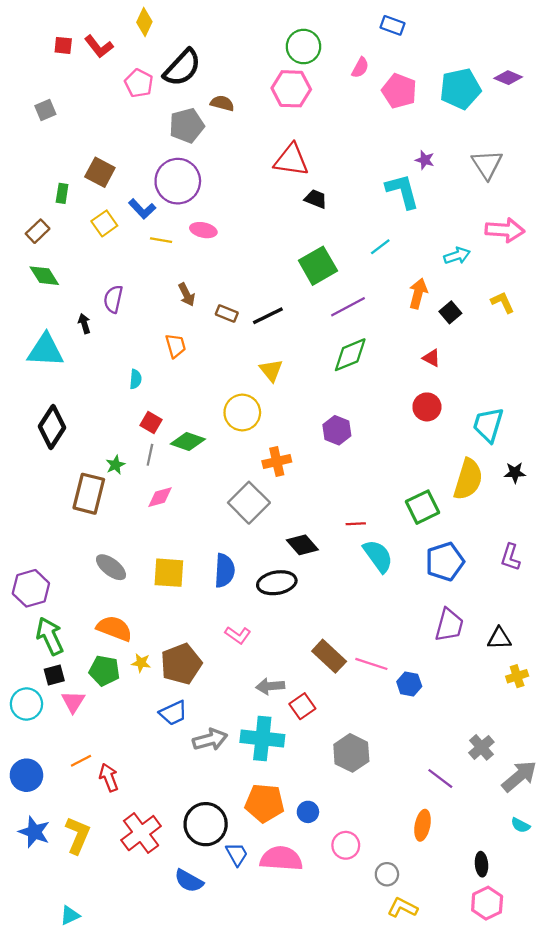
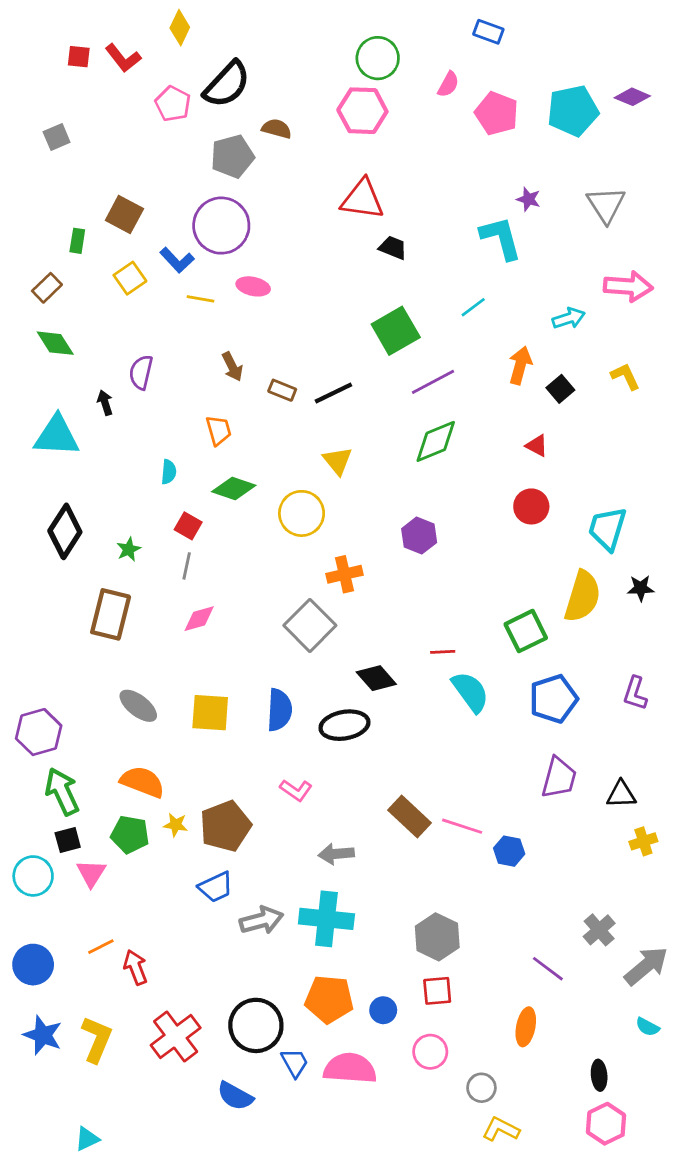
green diamond: (188, 441) -> (234, 488), moved
green star: (115, 465) -> (129, 549), moved
red square: (302, 706) -> (437, 991), moved, turned 30

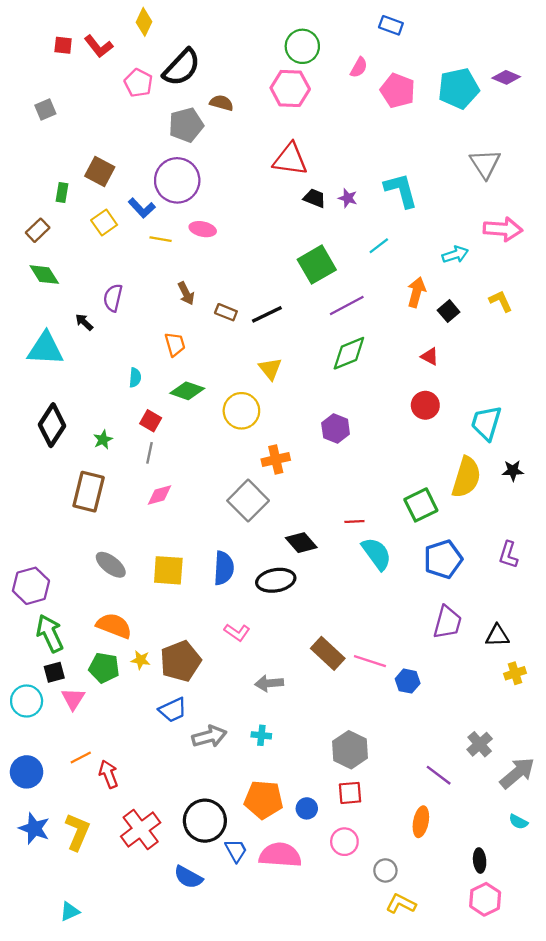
purple star: (529, 199) -> (348, 198), moved
black arrow: (105, 403) -> (84, 322), turned -30
cyan cross: (326, 919) -> (261, 735), size x0.5

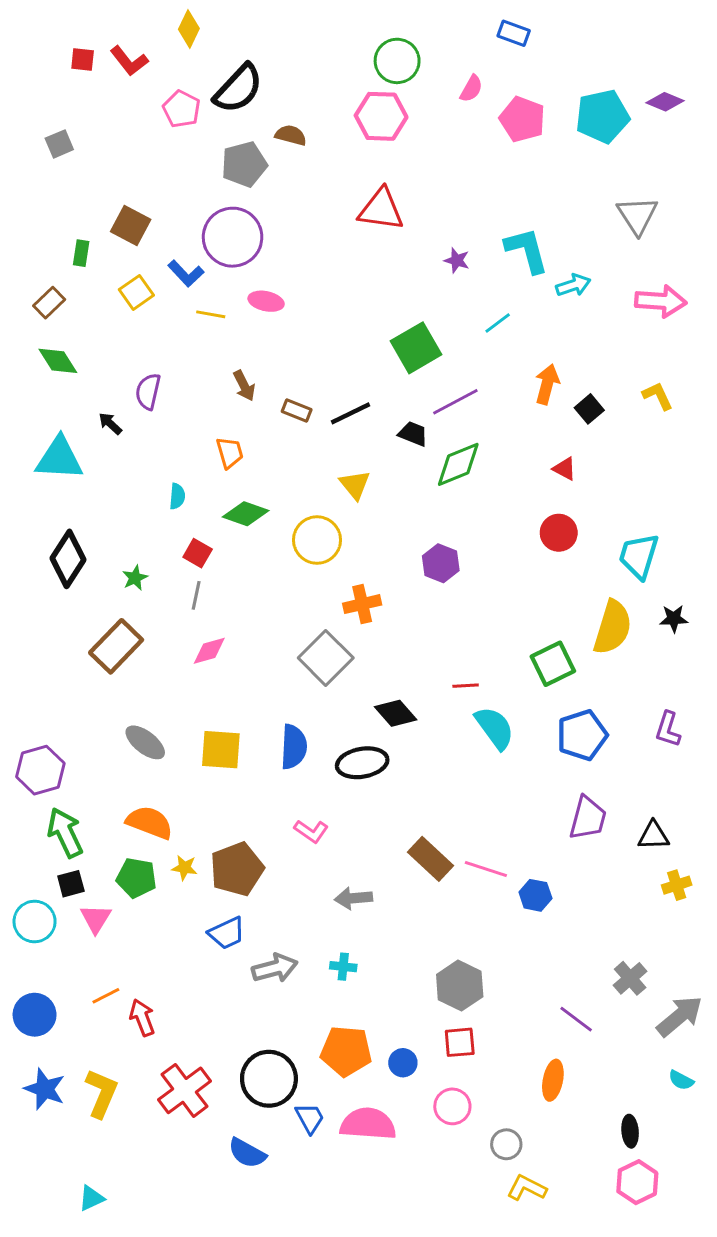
black trapezoid: (315, 198) -> (413, 434), moved
cyan arrow: (455, 255) -> (573, 285), moved
brown rectangle: (89, 492) -> (116, 646), turned 30

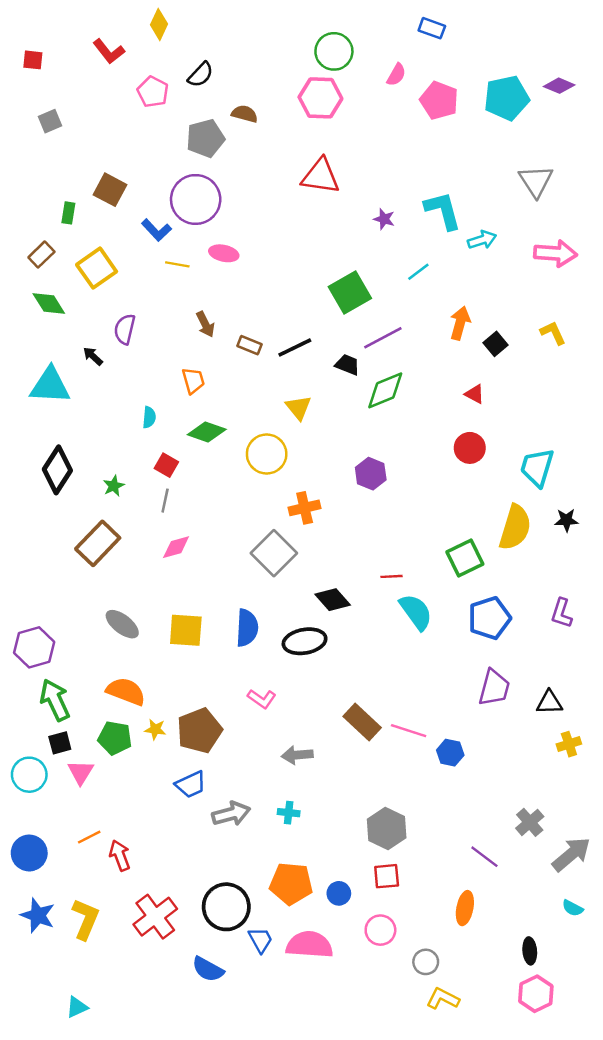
red square: (83, 59) -> (33, 60), moved
black semicircle: (238, 89) -> (201, 75), size x0.6
yellow square: (136, 292) -> (97, 268), moved, size x1.4

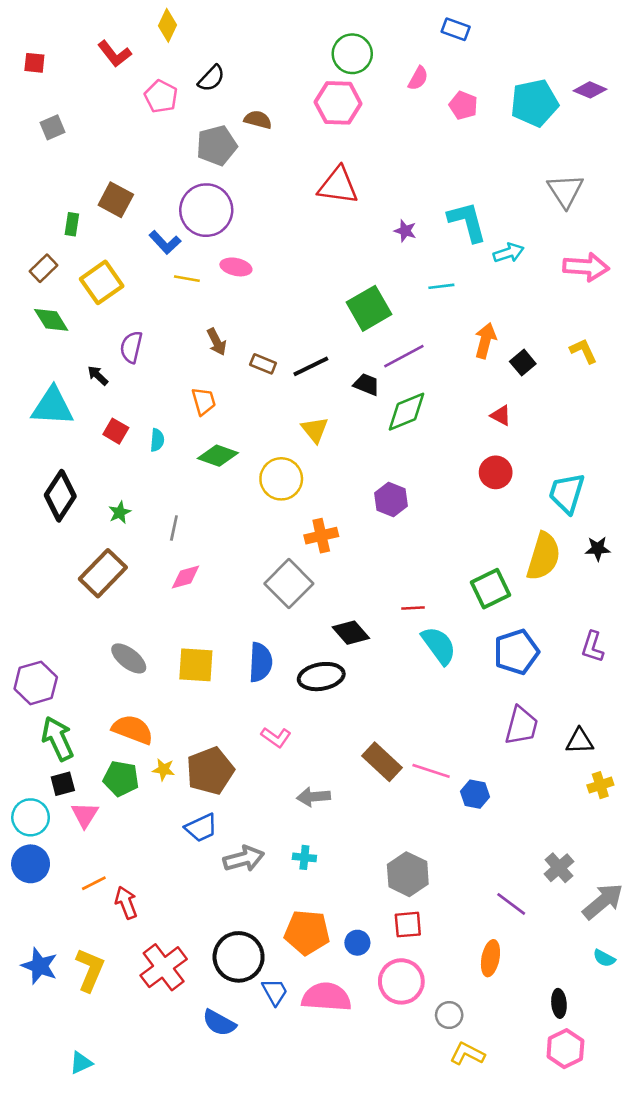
pink pentagon: (439, 100) -> (463, 105), size x0.7
cyan line: (418, 272) -> (441, 286), turned 30
red square: (166, 465) -> (116, 431), moved
blue circle: (29, 853) -> (31, 864), moved
pink circle: (380, 930) -> (401, 981), size x1.4

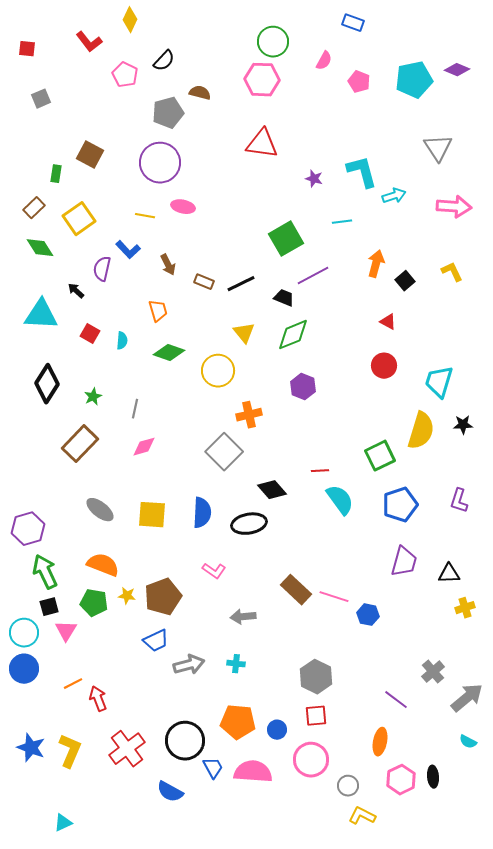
blue L-shape: (165, 242) -> (128, 250), moved
green diamond: (407, 412) -> (293, 335), moved
pink hexagon: (565, 1049) -> (401, 780), moved

